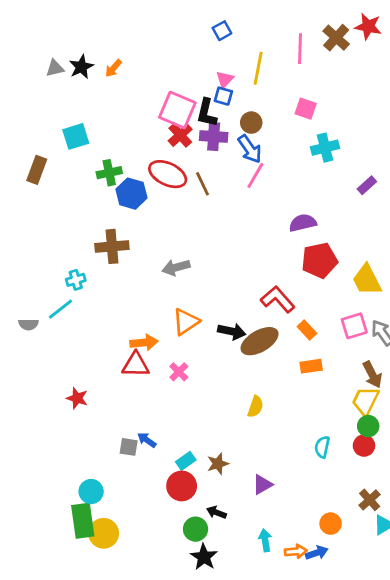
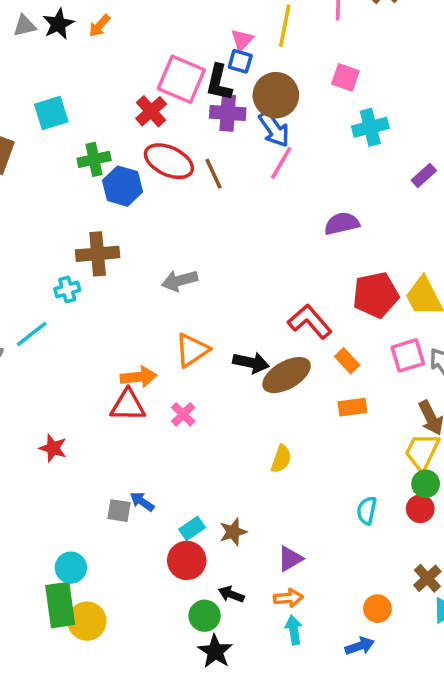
brown circle: (251, 123) -> (276, 95), size x1.6
red cross: (180, 135) -> (151, 111), moved
red pentagon: (319, 260) -> (376, 295), moved
cyan cross: (76, 280) -> (67, 289), moved
orange arrow: (296, 551) -> (288, 598), moved

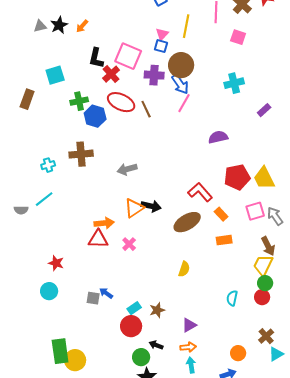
pink square: (345, 77) -> (238, 37), moved
black L-shape: (219, 83) -> (96, 58), moved
cyan cross: (67, 289) -> (48, 165), moved
black arrow: (251, 363) -> (151, 206), moved
cyan circle: (71, 568) -> (49, 291), moved

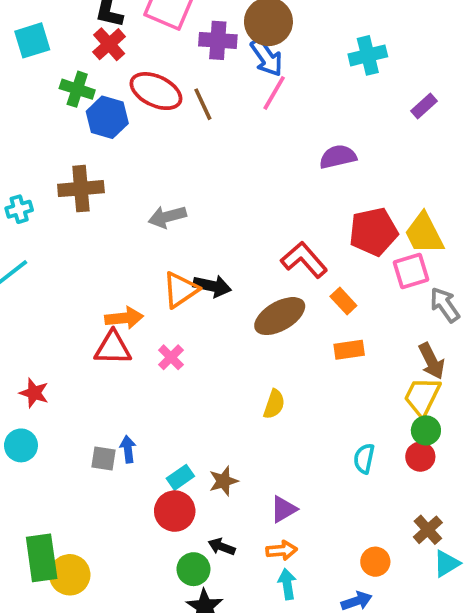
red cross: (111, 74) -> (109, 44), moved
green cross: (79, 101) -> (77, 89), turned 30
pink square: (255, 211) -> (411, 271), moved
blue arrow: (106, 293) -> (128, 449), turned 48

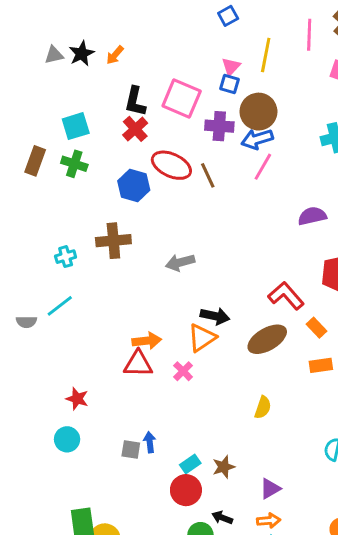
blue arrow: (267, 57) -> (257, 139), turned 108
green cross: (77, 89) -> (74, 164), moved
orange triangle: (180, 290) -> (202, 338), moved

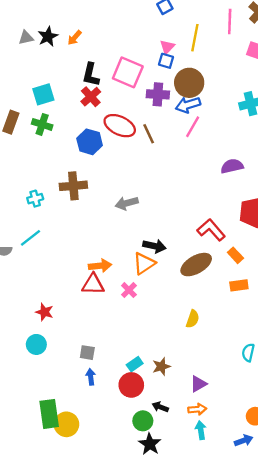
blue arrow: (150, 442) -> (91, 377), moved

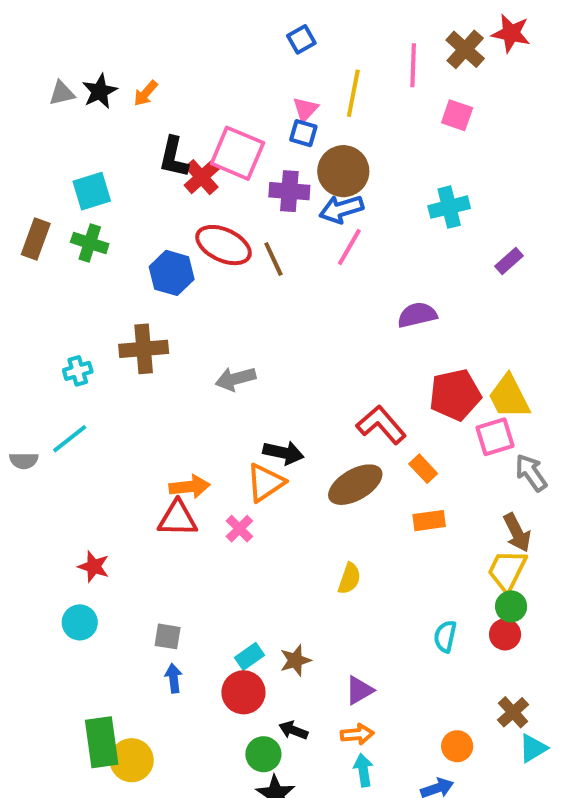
red cross: (91, 97) -> (202, 177), moved

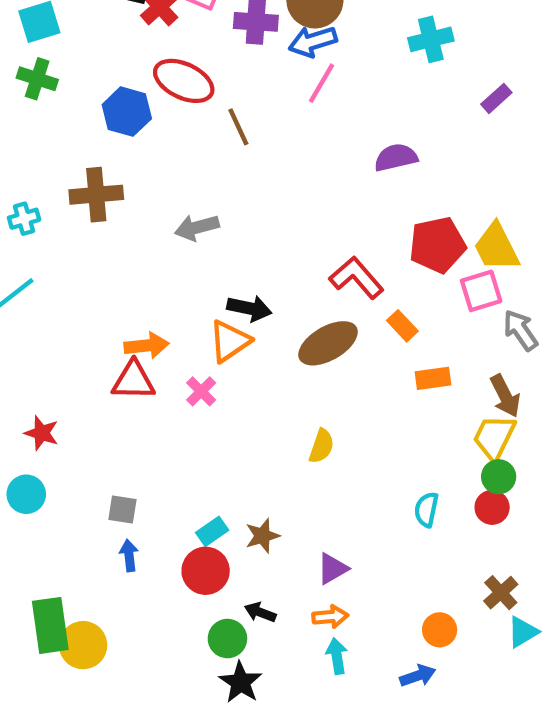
brown line: (273, 259) -> (238, 127), moved
orange rectangle: (429, 521) -> (433, 378), moved

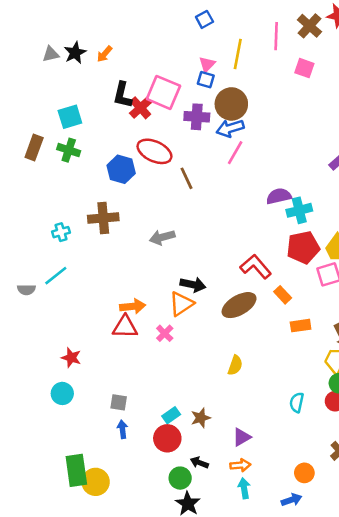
cyan cross: (431, 39) -> (299, 210), moved

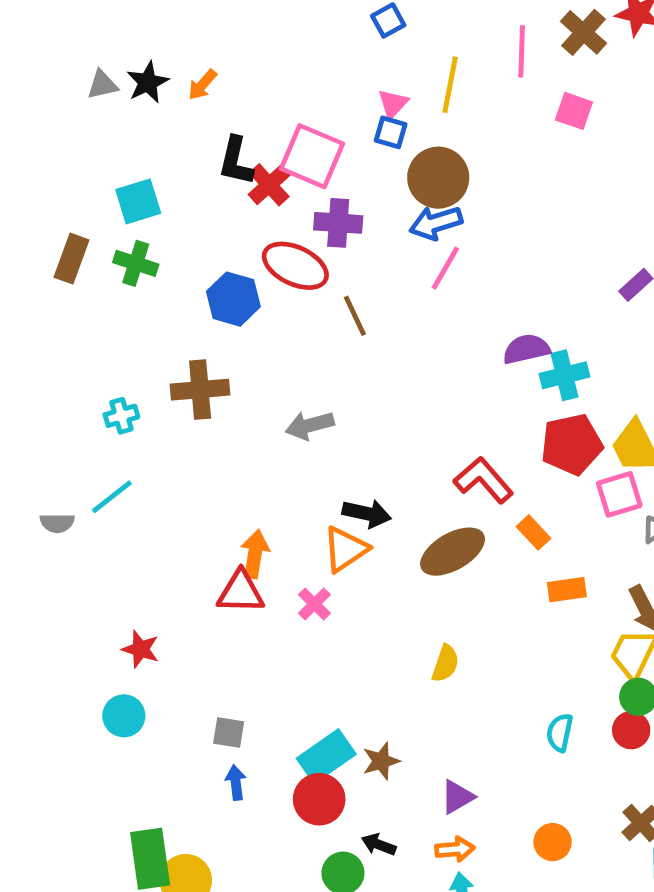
purple cross: (197, 117) -> (338, 223), moved
orange arrow: (133, 306) -> (255, 554), turned -75
cyan rectangle: (171, 415) -> (326, 756), size x1.6
orange circle: (304, 473) -> (553, 842), moved

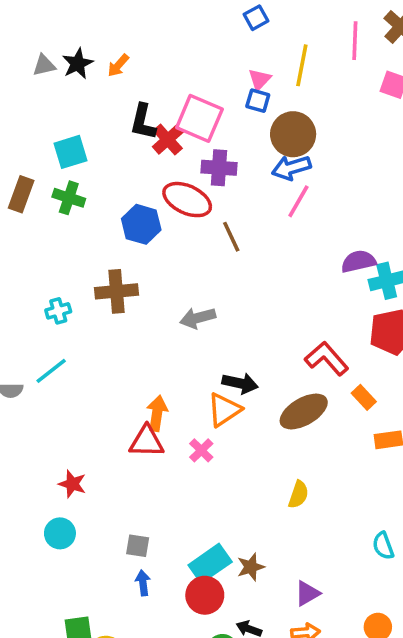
cyan semicircle: (560, 733) -> (383, 546), turned -32

